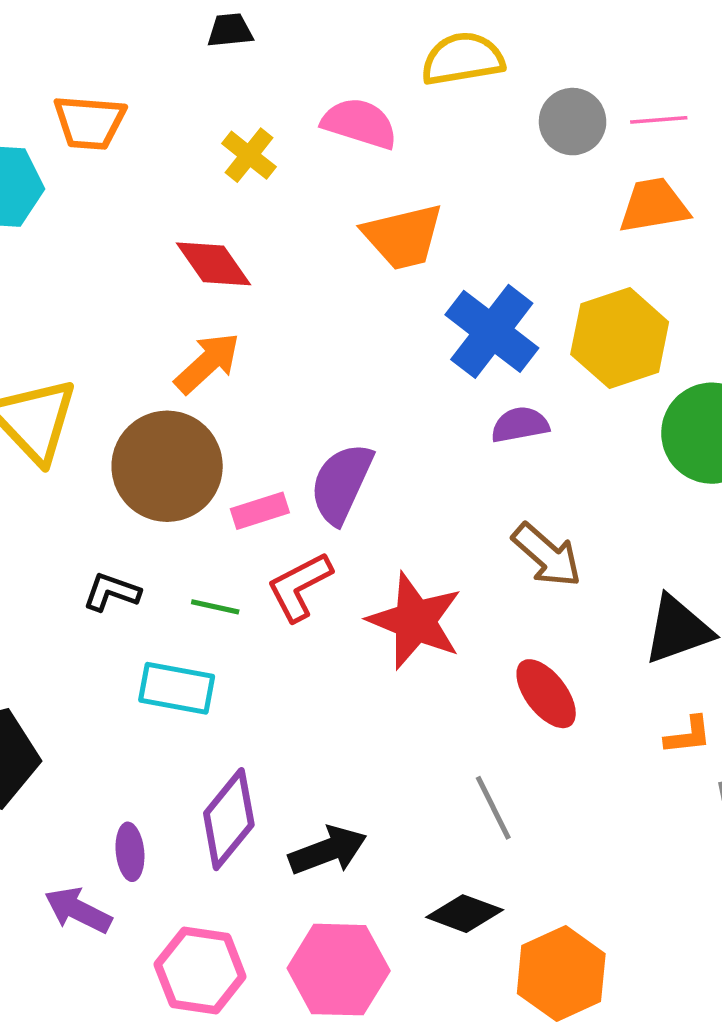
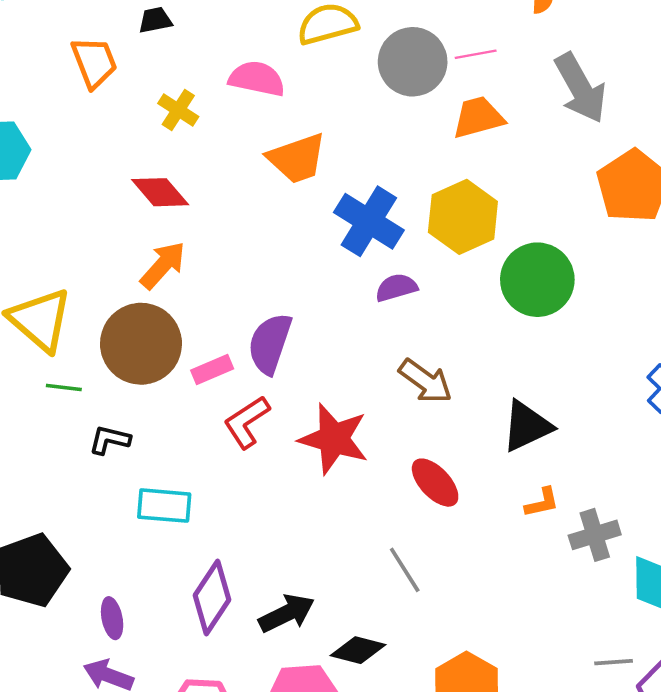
orange trapezoid: (89, 122) -> (94, 62), moved, turned -110
gray circle: (573, 122) -> (413, 62), size x1.4
green line: (215, 607) -> (64, 387), moved
purple ellipse: (130, 852) -> (112, 618), moved
black diamond: (465, 914) -> (358, 650), moved

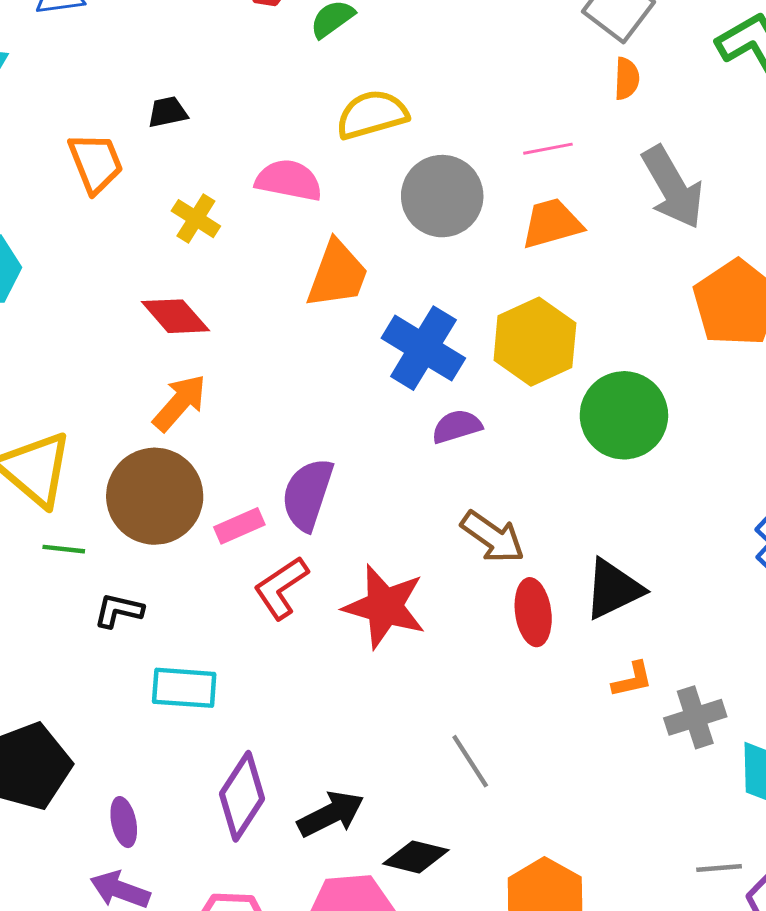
gray circle: (413, 62) -> (442, 196), moved
orange trapezoid: (297, 158) -> (337, 274), turned -50
red ellipse: (435, 483) -> (533, 612), moved, turned 36

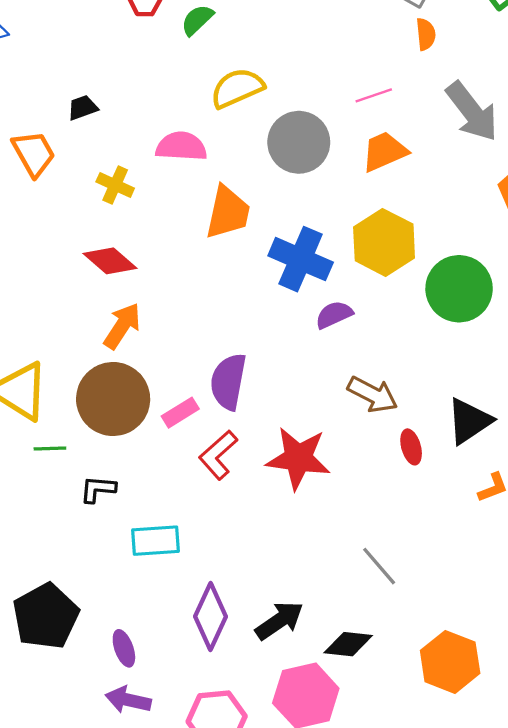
red ellipse: (533, 612) -> (411, 447), size x0.7

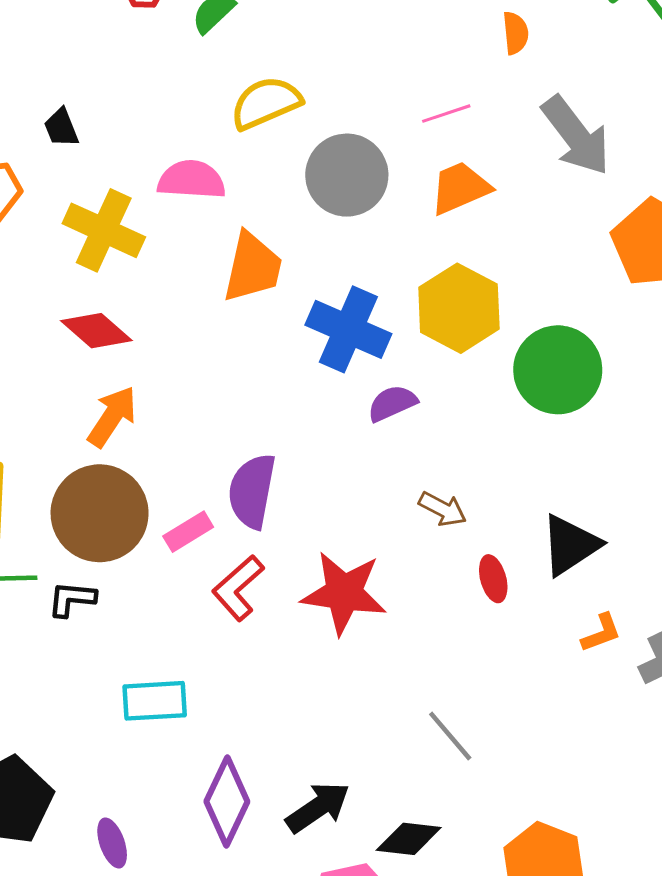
black trapezoid: (83, 108) -> (61, 128), turned -92
yellow cross: (115, 185) -> (104, 230), size x1.6
brown arrow: (373, 394) -> (443, 509), size x0.7
black L-shape: (98, 489) -> (72, 599), moved

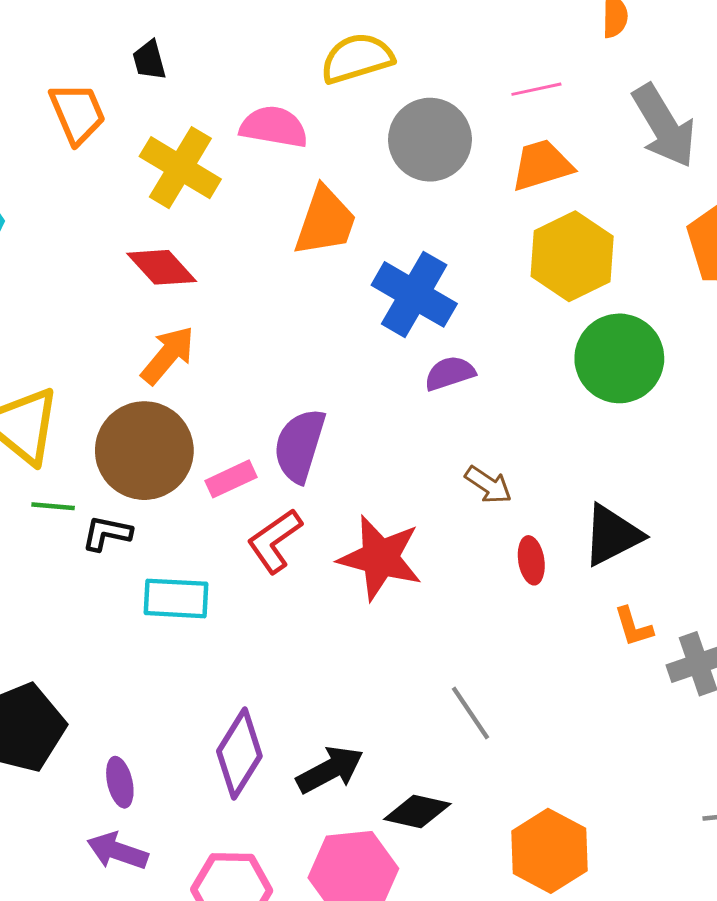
yellow hexagon: (459, 308) -> (572, 256), moved
orange L-shape: (601, 633) -> (633, 627), turned 87
cyan rectangle: (155, 701) -> (176, 598), moved

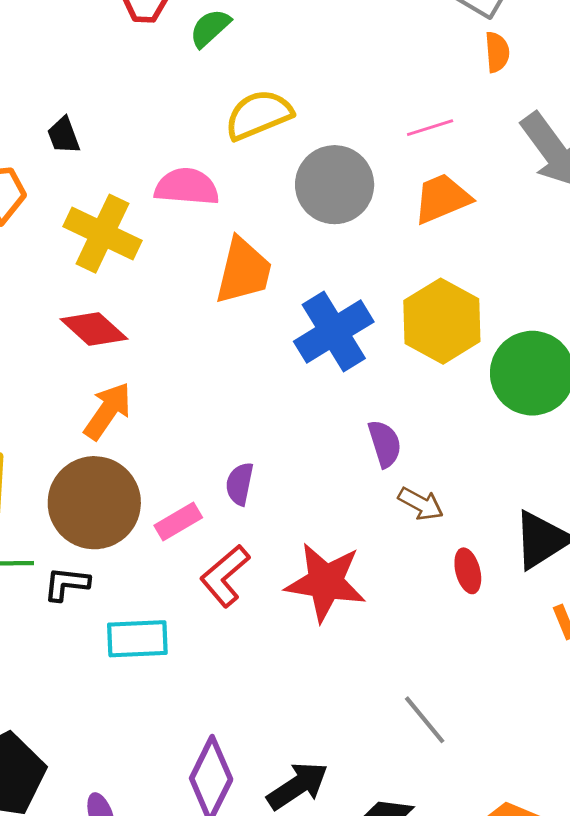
yellow hexagon: (572, 256) -> (442, 321), moved
blue cross: (414, 294) -> (334, 332), turned 34
purple semicircle: (450, 373) -> (385, 444), moved, turned 96
purple semicircle: (300, 445) -> (240, 484), size x0.6

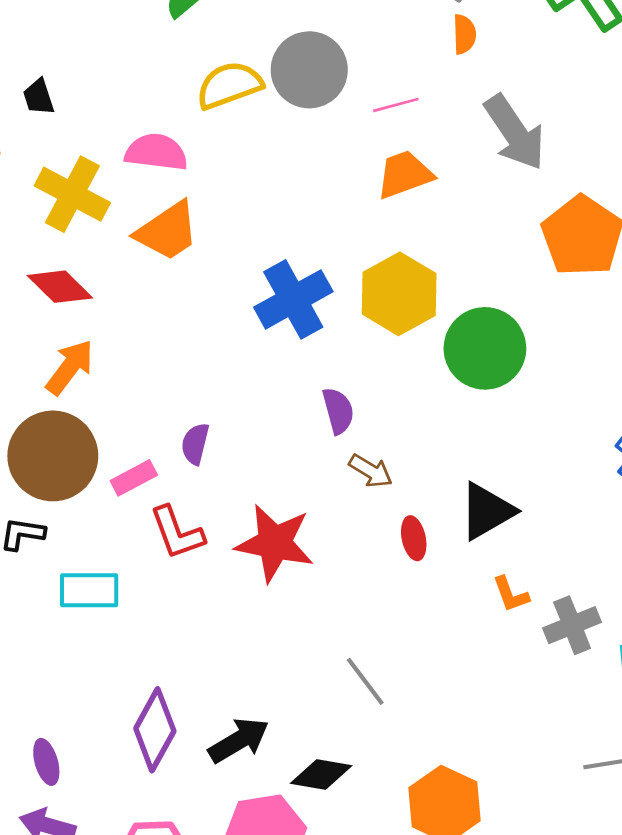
gray circle: (335, 185) -> (309, 70), moved
orange trapezoid: (243, 271) -> (167, 231), moved, turned 40
red L-shape: (225, 576) -> (177, 533), turned -72

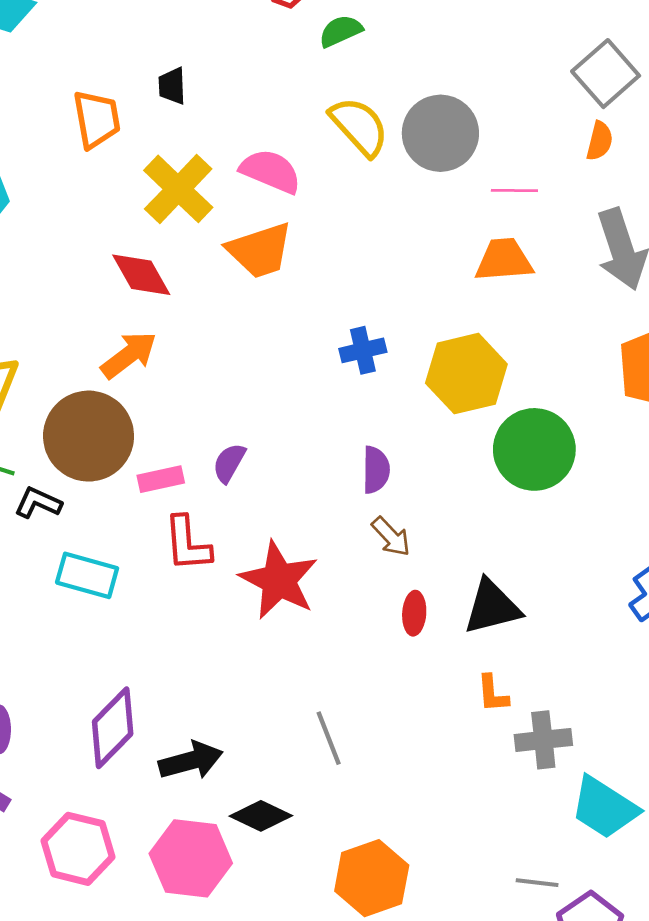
yellow semicircle: (229, 85) -> (359, 126), turned 52
blue cross: (293, 299) -> (363, 350), size x0.6

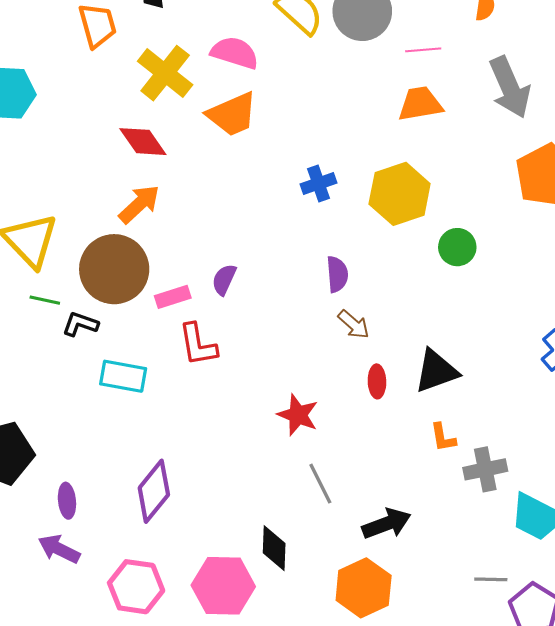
green circle: (534, 449) -> (457, 247), size x0.6
red star: (279, 580) -> (298, 415), moved, size x0.7
black arrow: (191, 761) -> (386, 524), moved
black diamond: (261, 816) -> (274, 548), turned 72

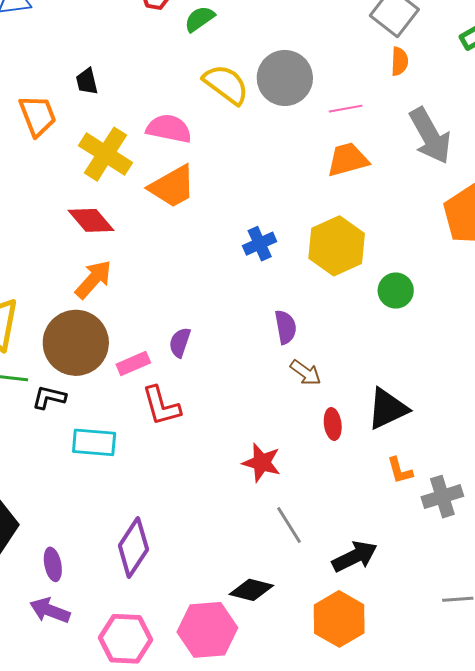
black diamond: (274, 548) -> (251, 590), turned -72

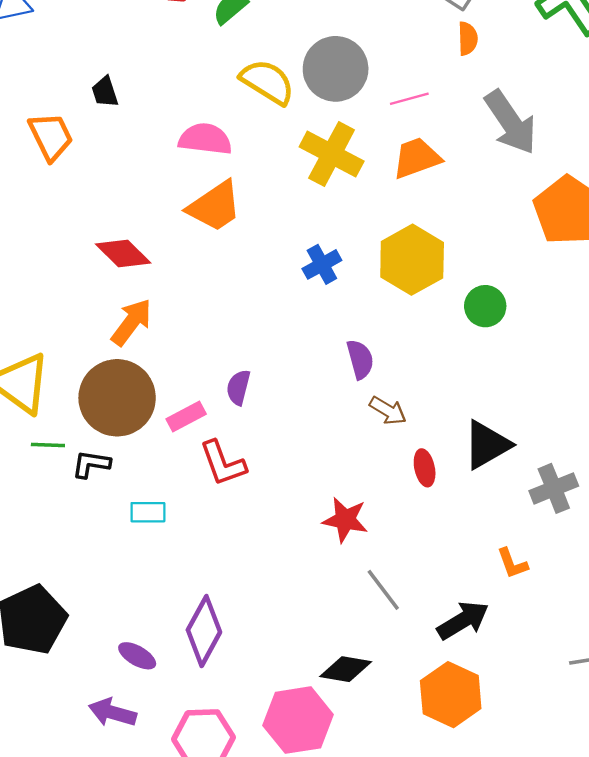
yellow cross: (106, 154) -> (332, 154), moved
cyan rectangle: (94, 442) -> (148, 512), size x0.7
orange L-shape: (400, 470) -> (512, 563), moved
gray cross: (442, 497) -> (554, 488), moved
purple ellipse: (53, 564) -> (137, 656), moved, turned -44

